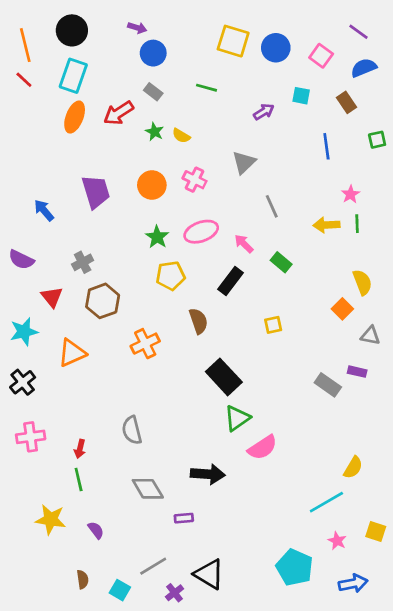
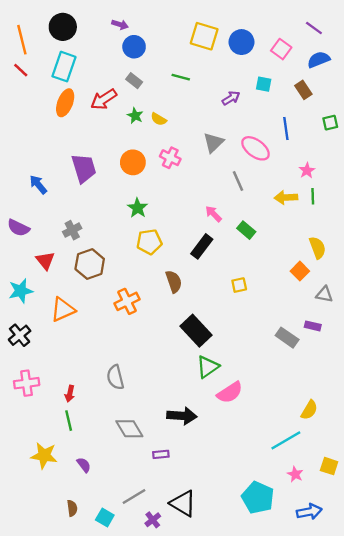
pink ellipse: (201, 232) -> (256, 148), moved, turned 56

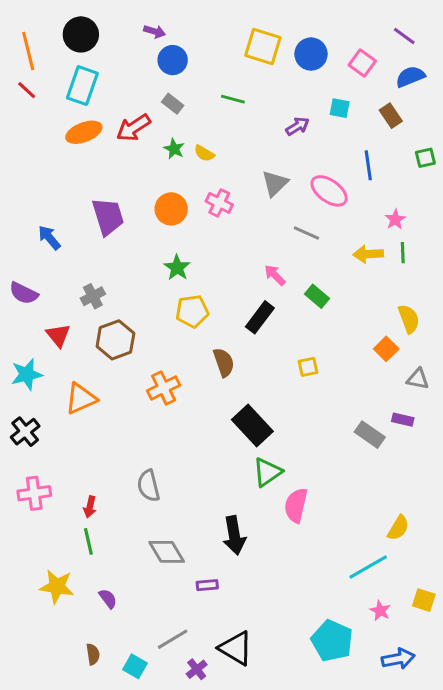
orange ellipse: (65, 103) -> (84, 132), turned 48
gray line: (238, 181) -> (306, 233), turned -42
pink semicircle: (230, 392) -> (296, 505), turned 136
black arrow: (182, 416) -> (234, 535), turned 76

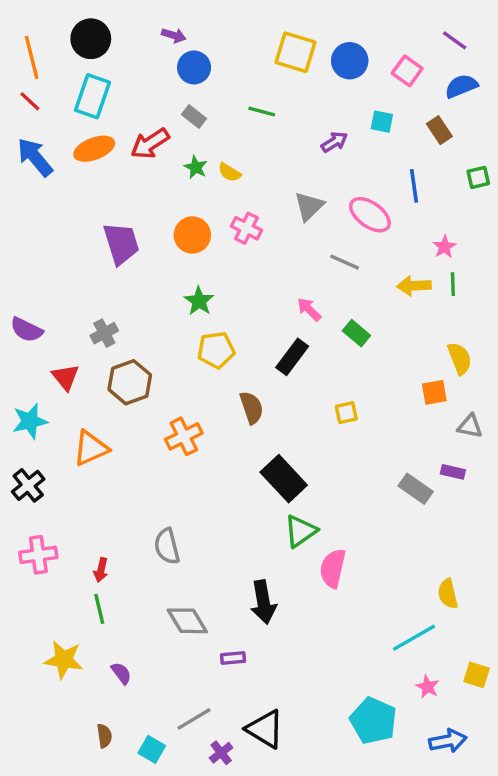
blue arrow: (49, 238) -> (35, 157), moved, size x1.4
orange square: (386, 349) -> (434, 392), turned 35
yellow semicircle: (398, 528) -> (448, 594), turned 136

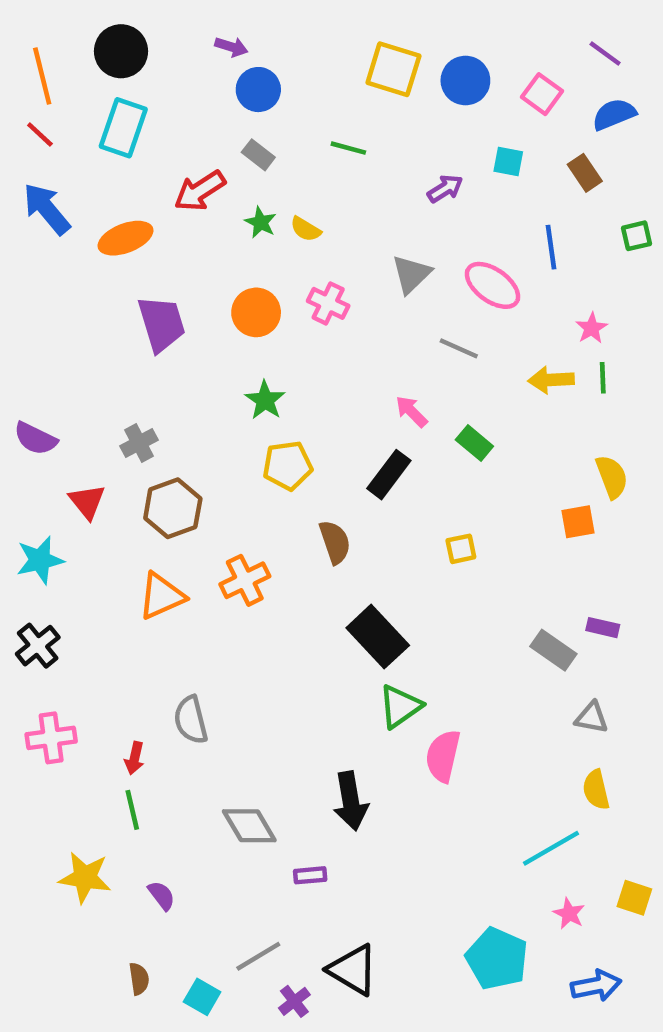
orange ellipse: (94, 149) -> (125, 238), moved
gray triangle: (470, 426) -> (592, 718), moved
orange triangle: (91, 448) -> (162, 596), moved
gray semicircle: (167, 546) -> (191, 720), moved

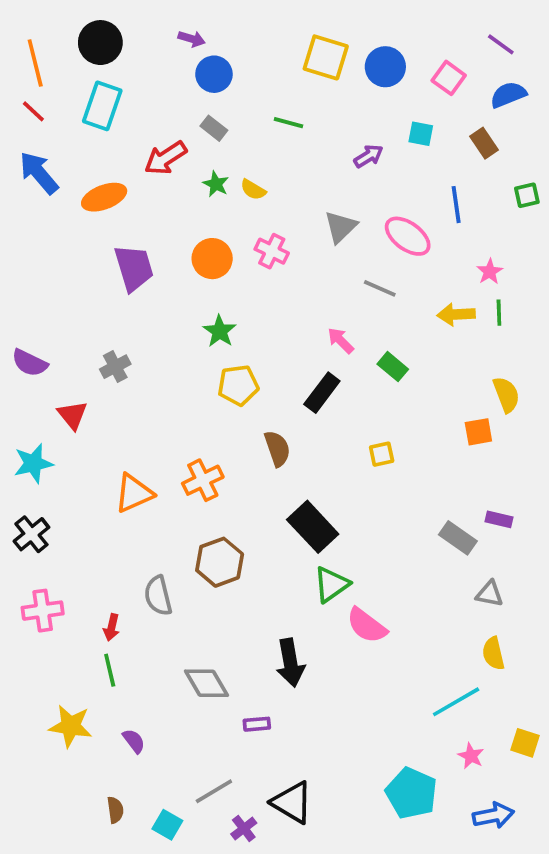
brown hexagon: (173, 508) -> (220, 562), moved
pink semicircle: (443, 756) -> (367, 625), turned -66

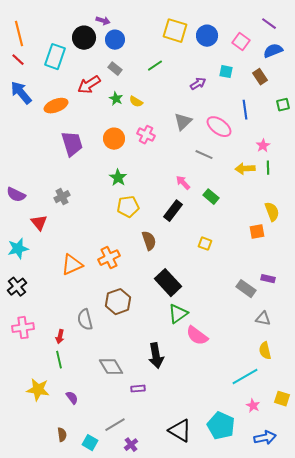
black circle: (100, 43) -> (84, 38), moved
green line: (288, 123) -> (155, 66), turned -49
yellow square: (382, 454) -> (205, 244), turned 32
black triangle: (292, 802) -> (180, 431), moved

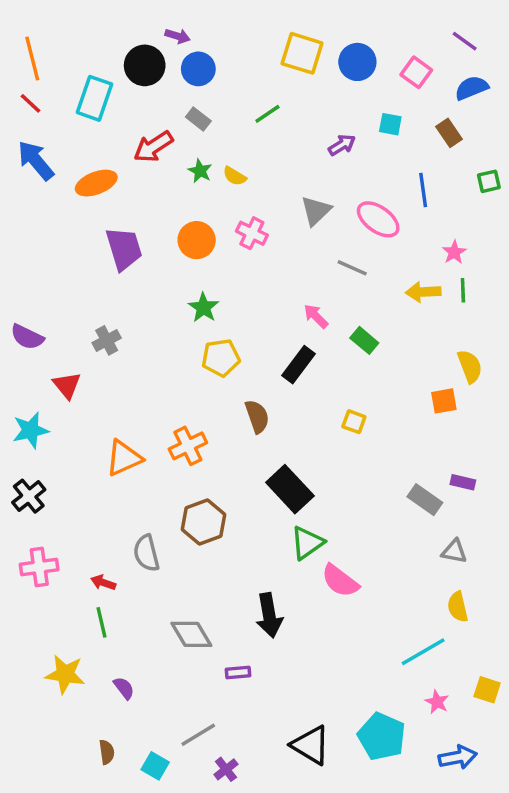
red arrow: (60, 337) -> (103, 583), turned 96

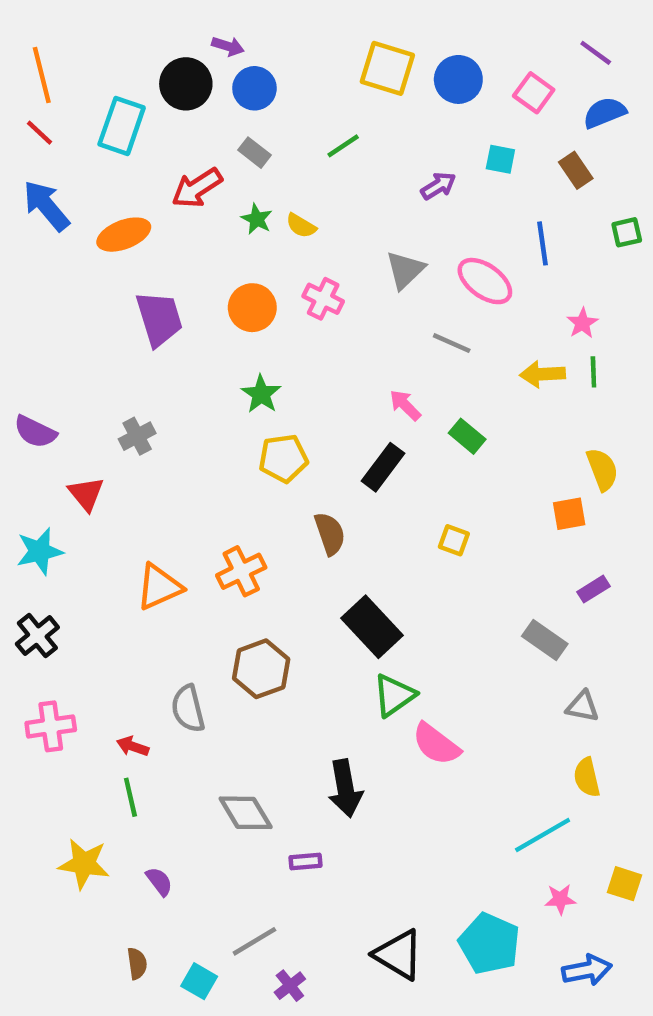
purple rectangle: (463, 482) -> (593, 589), moved, turned -45
pink star: (437, 702) -> (560, 899), turned -30

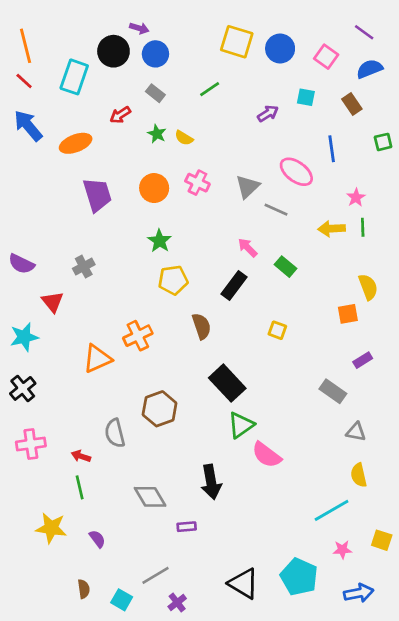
red arrow: (197, 188) -> (120, 115), size x0.7
gray triangle: (405, 270) -> (248, 187), moved
orange cross: (241, 571) -> (138, 336), moved

